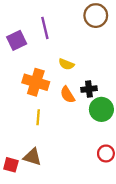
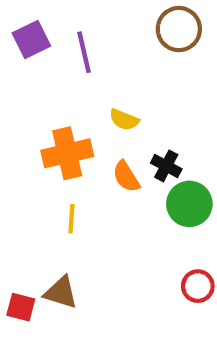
purple square: (17, 40) -> (31, 40), moved
orange cross: (36, 82) -> (67, 153), turned -30
black cross: (89, 89) -> (166, 166), turned 35

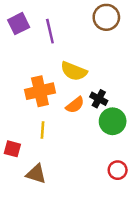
yellow semicircle: (124, 120) -> (74, 71), size x1.5
orange semicircle: (126, 177) -> (75, 105), turned -96
red square: (21, 307) -> (12, 149), moved

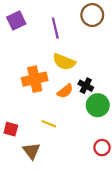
purple line: (50, 31) -> (55, 28), moved
yellow line: (42, 130) -> (49, 124), moved, turned -72
brown triangle: (36, 174) -> (31, 151), turned 36

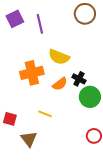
purple line: (55, 28) -> (40, 24), moved

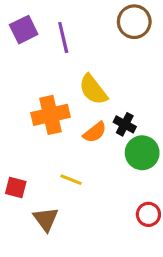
yellow semicircle: (59, 57) -> (93, 90), turned 30

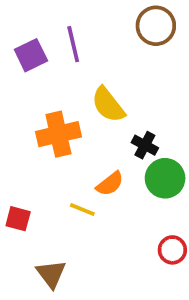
purple square: (24, 30) -> (31, 55), moved
orange semicircle: (95, 132) -> (110, 184), moved
brown triangle: (46, 219) -> (51, 274), moved

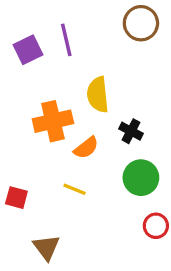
yellow semicircle: (108, 105) -> (98, 95), turned 32
green circle: (165, 178) -> (141, 178), moved
orange semicircle: (110, 184) -> (86, 148), moved

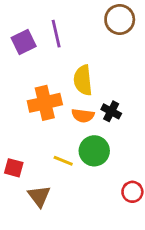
orange semicircle: (86, 148) -> (83, 116), moved, turned 45
green circle: (141, 178) -> (94, 151), moved
brown triangle: (46, 247) -> (39, 196), moved

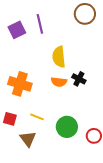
orange cross: (45, 103) -> (20, 84), moved, turned 30
green circle: (94, 151) -> (67, 127), moved
yellow line: (63, 161) -> (37, 117), moved

